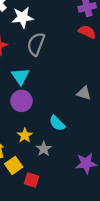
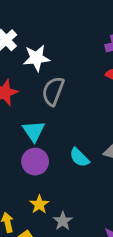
cyan semicircle: (57, 123) -> (79, 157), moved

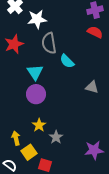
gray semicircle: (53, 91) -> (49, 43), turned -30
cyan semicircle: (79, 157) -> (67, 61), moved

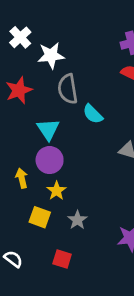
yellow star: (39, 125) -> (57, 191), moved
yellow arrow: (16, 138) -> (22, 178), moved
yellow square: (29, 152) -> (40, 217), moved, turned -35

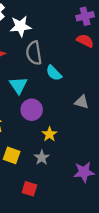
purple circle: (50, 160) -> (32, 110), moved
yellow star: (57, 191) -> (49, 134), moved

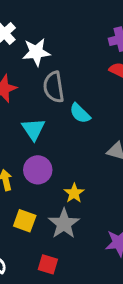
purple circle: (32, 110) -> (38, 170), moved
gray star: (42, 158) -> (64, 224), size x1.5

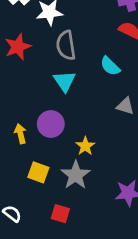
cyan semicircle: (80, 113) -> (110, 66), moved
cyan triangle: (33, 129) -> (65, 81), moved

